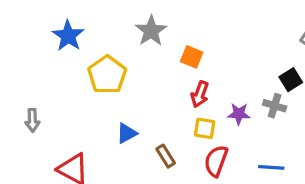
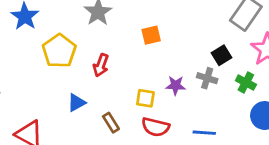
orange square: (192, 57) -> (151, 35), moved, turned -36
red arrow: (200, 94) -> (101, 65), moved
red semicircle: (216, 161) -> (155, 127), turned -96

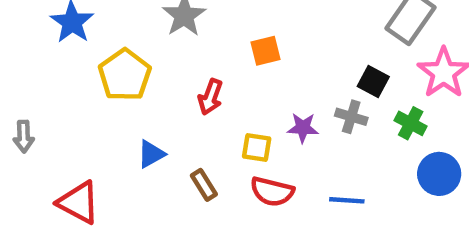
black square: (221, 55) -> (373, 82), turned -30
red arrow: (101, 65) -> (210, 97), moved

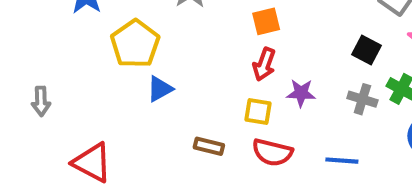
red arrow: (210, 97) -> (264, 64), moved
gray cross: (351, 117) -> (362, 99), moved
blue triangle: (151, 154) -> (160, 89), moved
brown rectangle: (204, 185) -> (209, 146), turned -44

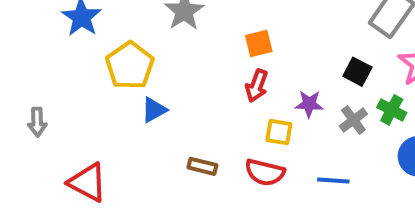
purple star: (301, 93) -> (309, 104), moved
gray cross: (362, 99) -> (353, 120), turned 36
yellow square: (258, 111) -> (279, 132), moved

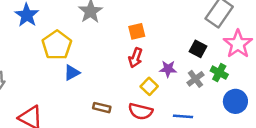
yellow square: (279, 132) -> (149, 86), turned 35

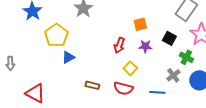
orange square: (137, 31) -> (140, 24), moved
purple star: (168, 69) -> (145, 46), moved
gray cross: (195, 79) -> (173, 75), moved

